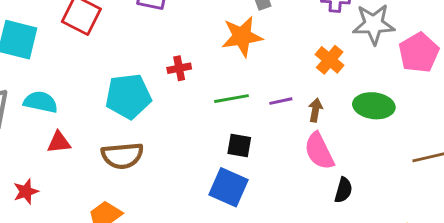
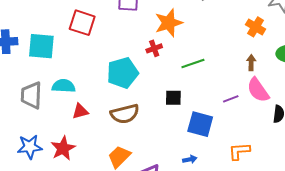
orange star: (242, 36) -> (169, 23), moved
purple line: (281, 101) -> (231, 99), moved
black square: (239, 146) -> (173, 98), moved
red star: (26, 192) -> (63, 148), size x1.4

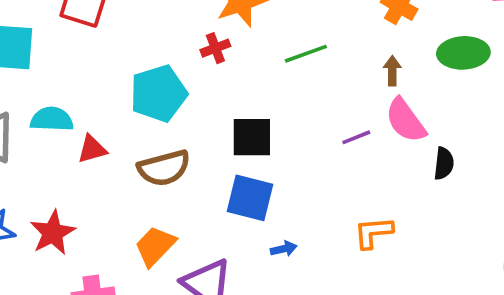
green line: (193, 64) -> (306, 54), moved
black square: (173, 98) -> (252, 137), size x1.4
red triangle: (80, 111) -> (92, 149), moved
blue square: (200, 124) -> (250, 198), moved

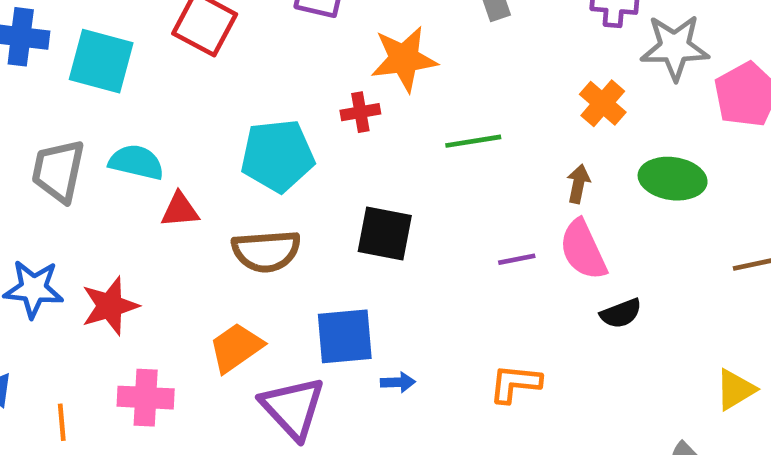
black semicircle: (444, 163) -> (621, 313), turned 52
blue square: (250, 198) -> (345, 336), moved, turned -30

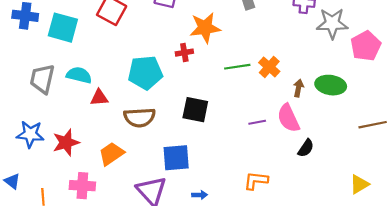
orange cross: (603, 103) -> (269, 67), moved
brown arrow: (578, 184) -> (298, 88), moved
black semicircle: (621, 313) -> (306, 148), turned -36
orange trapezoid: (236, 348) -> (111, 154), moved
blue arrow: (398, 382) -> (200, 195), moved

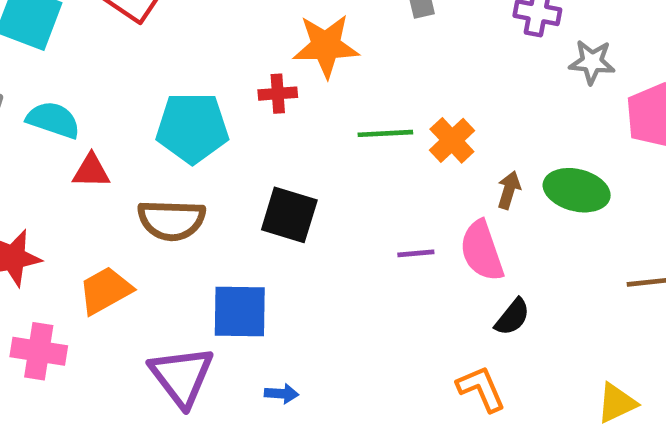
gray star: (332, 23) -> (592, 62), size x0.7
orange L-shape: (256, 181) -> (481, 389), moved, turned 55

